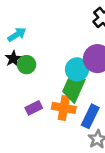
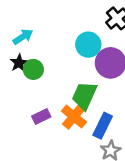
cyan circle: (77, 69) -> (88, 45), moved
orange cross: (64, 108) -> (74, 117), turned 30

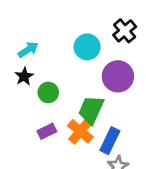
cyan circle: (88, 45) -> (87, 47), moved
green circle: (33, 69) -> (48, 92), moved

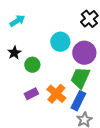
cyan circle: (87, 47) -> (60, 42), moved
cyan arrow: (28, 50) -> (17, 21), moved
green trapezoid: (91, 110) -> (80, 78), moved

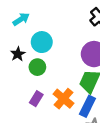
cyan circle: (60, 42) -> (42, 42), moved
purple rectangle: (31, 94) -> (36, 99), turned -32

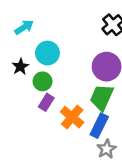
purple rectangle: (36, 99) -> (46, 102), moved

